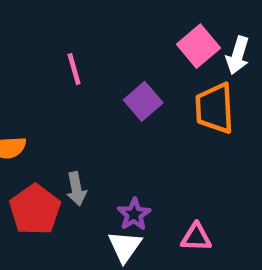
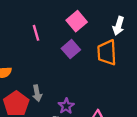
pink square: (198, 46) -> (77, 21), moved

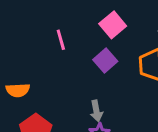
gray arrow: (37, 93) -> (96, 111), moved

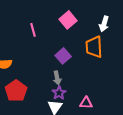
purple square: (105, 60) -> (63, 56), moved

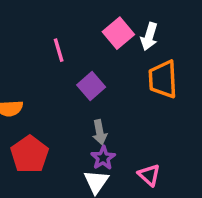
white arrow: (104, 24) -> (149, 37), moved
purple square: (63, 56) -> (91, 86), moved
pink triangle: (86, 103) -> (149, 175), turned 40

